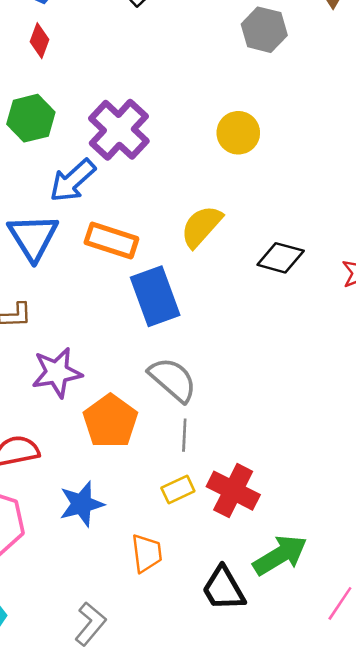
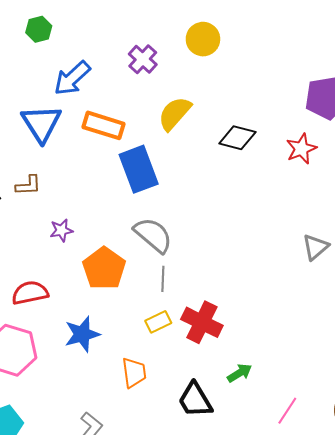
green hexagon: (31, 118) -> (39, 29), size x0.7
purple cross: (119, 130) -> (143, 59), moved, size x0.6
purple star: (57, 373) -> (61, 230), size x0.6
green arrow: (280, 555) -> (240, 373), size x0.6

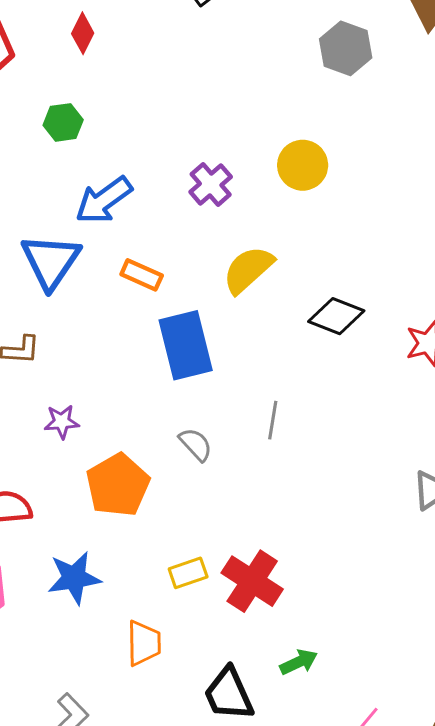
orange rectangle: (103, 125) -> (142, 275), size x0.7
gray semicircle: (153, 235) -> (196, 444), size x0.6
gray line: (163, 279) -> (273, 420), moved

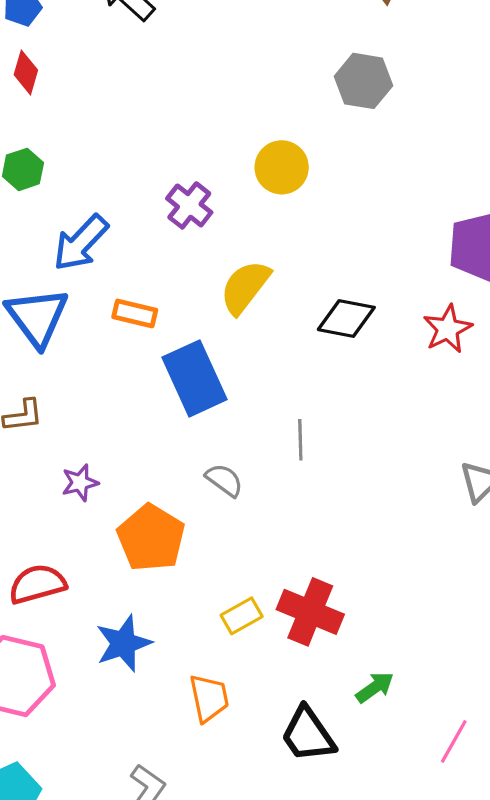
gray hexagon: (346, 48) -> (364, 81), moved

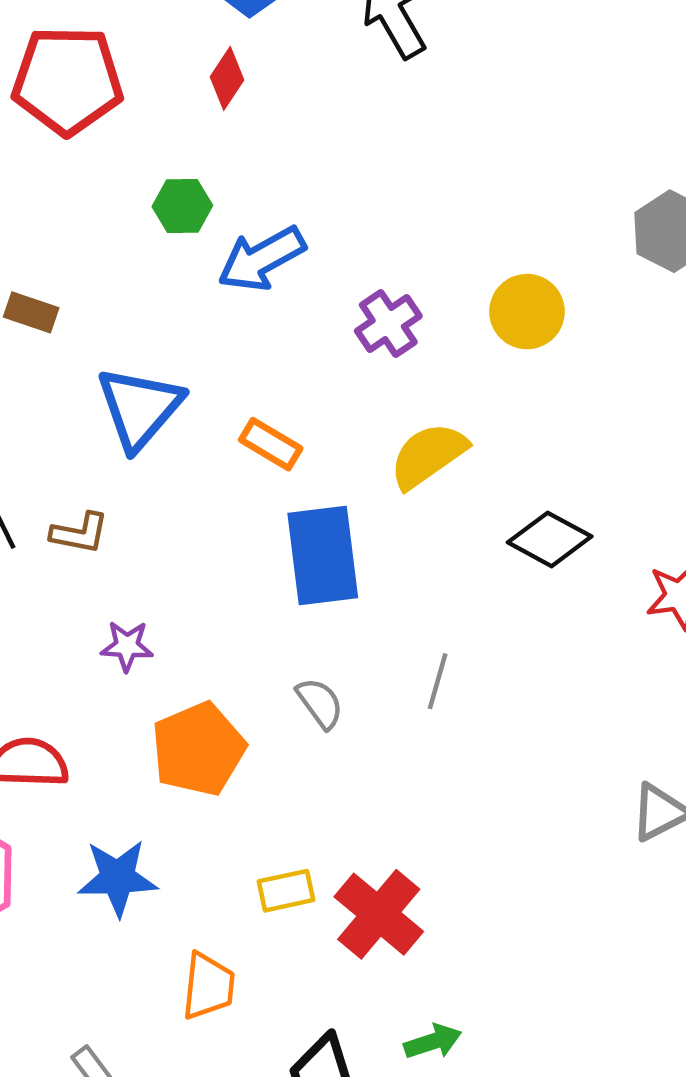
blue arrow: (81, 243) -> (262, 259), moved

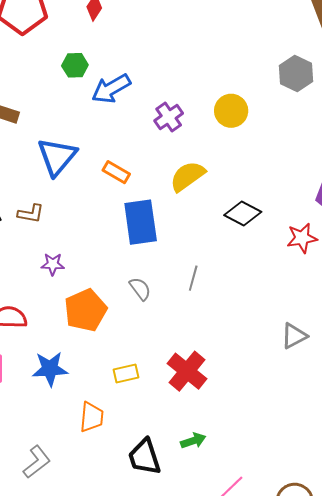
red cross: (379, 914) -> (187, 371), moved

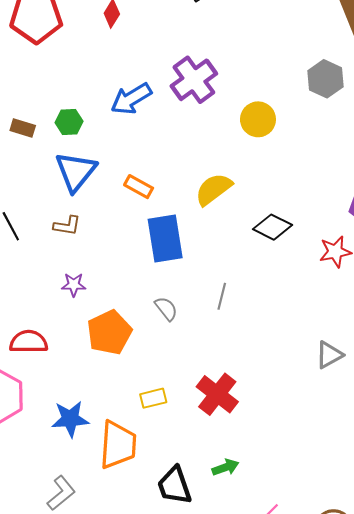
green hexagon: (75, 65) -> (69, 122), moved
purple cross: (169, 117) -> (194, 80), moved, size x1.5
brown L-shape: (31, 214) -> (67, 226), moved
blue star: (50, 369) -> (70, 419), moved
orange trapezoid: (92, 417) -> (118, 445), size x1.5

